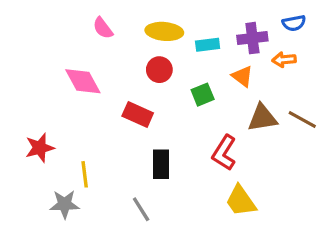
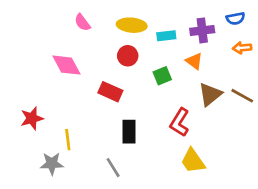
orange arrow: (284, 60) -> (242, 48), moved
brown triangle: (262, 118) -> (210, 94), turned -30

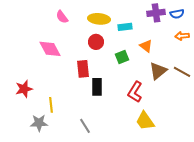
purple cross: (202, 30) -> (156, 13), moved
red rectangle: (110, 92) -> (83, 69), turned 60
black rectangle: (129, 132) -> (97, 87), moved

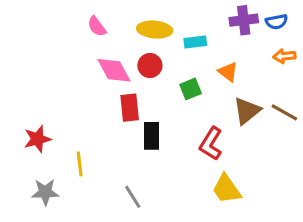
pink diamond: (50, 49) -> (114, 70), moved
gray star: (39, 123) -> (45, 192), moved

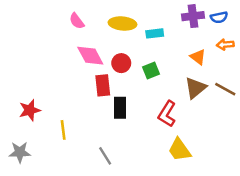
red circle: (150, 66) -> (121, 63), moved
orange triangle: (228, 72) -> (198, 57), moved
gray star: (45, 192) -> (20, 152), moved

